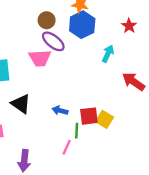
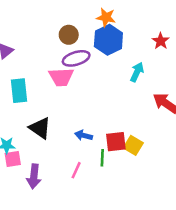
purple ellipse: (53, 41) -> (76, 58), turned -55
pink line: (67, 147) -> (76, 170), moved
purple arrow: (24, 161) -> (34, 176), moved

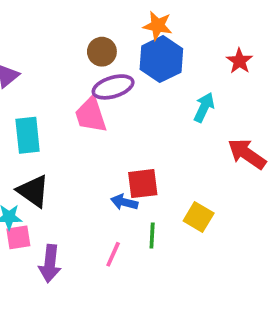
pink trapezoid: (61, 77) -> (91, 115), turned 75
black triangle: (40, 128) -> (33, 191), moved
red square: (116, 142) -> (143, 184), moved

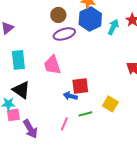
cyan arrow: (204, 107) -> (113, 27), moved
pink trapezoid: (91, 115) -> (52, 65), moved
green line: (152, 236) -> (85, 114), turned 72
purple arrow: (50, 263) -> (30, 129), turned -36

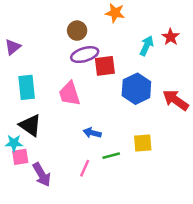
blue hexagon: (90, 19) -> (136, 89), moved
red square: (80, 86) -> (105, 66), moved
yellow square: (110, 104) -> (143, 143), turned -35

